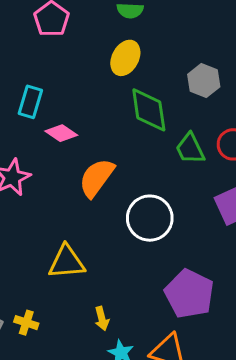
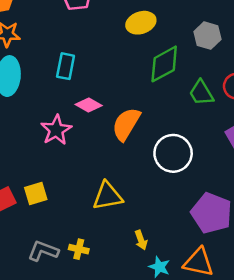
yellow ellipse: (125, 58) -> (141, 23), turned 48
green diamond: (149, 110) -> (164, 64), turned 75
pink diamond: (61, 133) -> (89, 105), moved

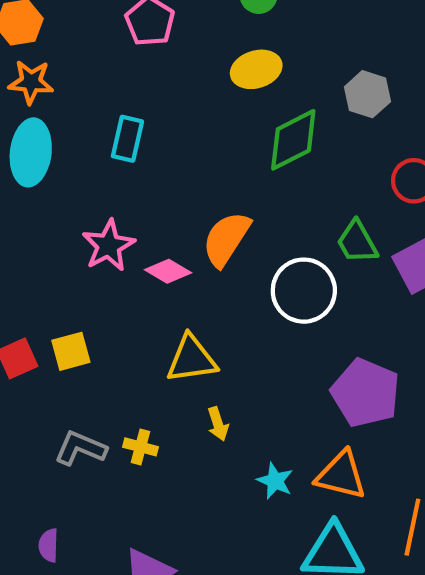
green trapezoid: (201, 93) -> (357, 242), moved
pink diamond: (89, 105) -> (168, 271), moved
yellow arrow: (141, 240) -> (218, 424), moved

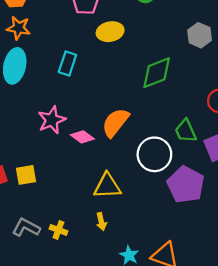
yellow ellipse: (256, 69) -> (110, 32), moved
gray hexagon: (367, 94) -> (200, 35), moved
yellow triangle: (192, 359) -> (107, 186), moved
purple pentagon: (366, 393) -> (186, 185), moved

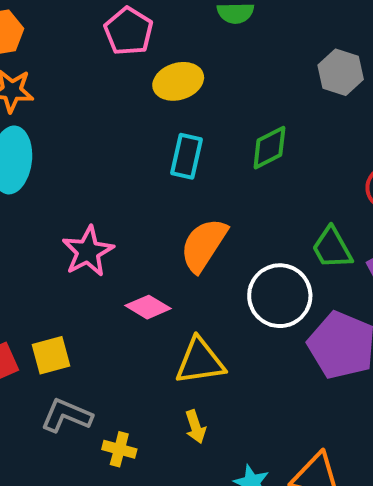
cyan rectangle: (67, 63) -> (186, 156), moved
green diamond: (157, 73) -> (269, 148), size x0.7
pink diamond: (82, 137) -> (148, 307), moved
gray L-shape: (26, 228) -> (67, 416), moved

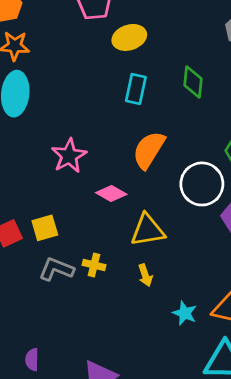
green diamond: (269, 148) -> (193, 82), turned -56
yellow cross: (119, 449) -> (94, 265), moved

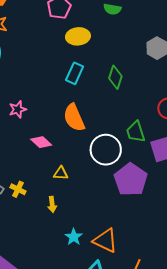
orange semicircle: (149, 150) -> (74, 118), turned -68
pink star: (69, 156) -> (18, 109), size x0.7
yellow triangle: (148, 230) -> (61, 173), size x0.6

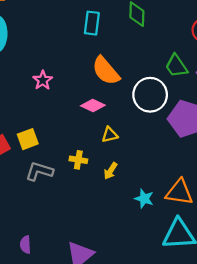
pink diamond: (41, 142) -> (93, 106), moved
yellow cross: (18, 189) -> (78, 160), moved
yellow arrow: (52, 204) -> (111, 171), turned 56

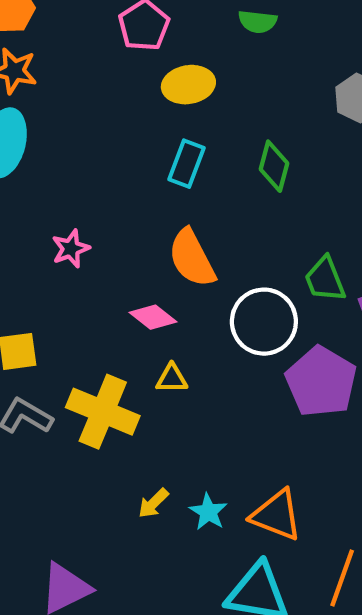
yellow cross: (78, 160) -> (103, 412), size x2.0
yellow arrow: (111, 171) -> (153, 503), moved

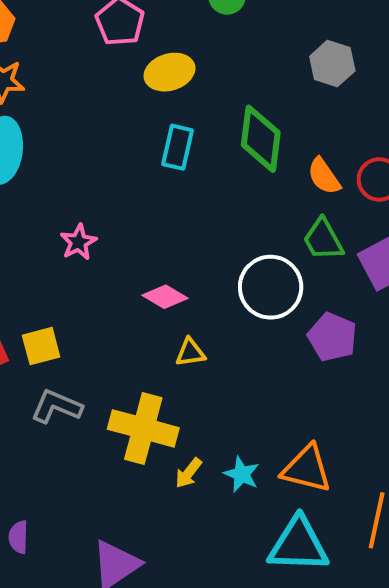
green diamond: (274, 166) -> (261, 139), size x1.4
orange semicircle: (192, 258) -> (324, 176), moved, size x0.7
purple pentagon: (321, 382) -> (332, 337), size x0.7
yellow cross: (103, 412) -> (143, 428), moved

